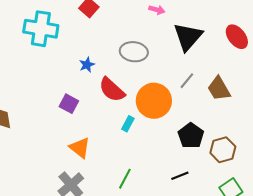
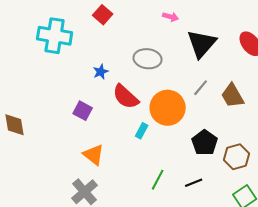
green line: (125, 179) -> (158, 180), moved

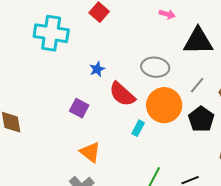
black triangle: (202, 44) -> (198, 41), turned 48
gray ellipse: (148, 59) -> (155, 67), moved
black pentagon: (205, 143) -> (201, 119), moved

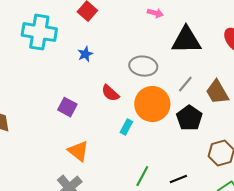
blue star: (97, 69) -> (85, 54), moved
red semicircle: (122, 94) -> (110, 93), size x0.7

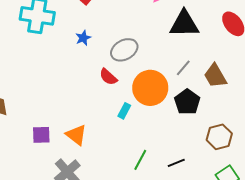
gray ellipse: (143, 66) -> (124, 50), moved, turned -36
purple square: (67, 107) -> (41, 135), moved, turned -30

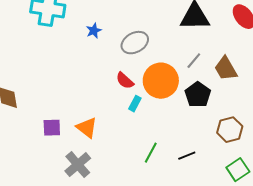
red semicircle: (108, 77) -> (125, 81), moved

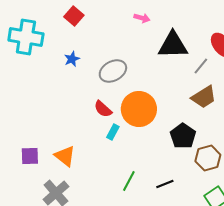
gray line: (194, 61) -> (201, 66), moved
brown trapezoid: (226, 69) -> (204, 97), turned -92
black pentagon: (198, 95) -> (183, 136), moved

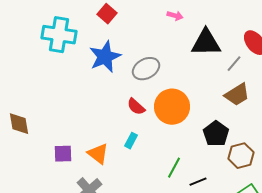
blue star: (72, 59) -> (105, 57), size x2.0
cyan rectangle: (113, 132) -> (131, 141), moved
green line: (129, 181) -> (174, 168), moved

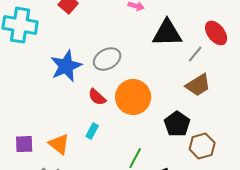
blue star: (105, 57) -> (66, 66), moved

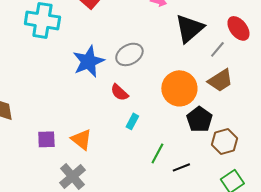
black triangle: (167, 33) -> (189, 28), turned -40
orange circle: (133, 97) -> (179, 88), moved
cyan rectangle: (92, 131) -> (132, 121), moved

